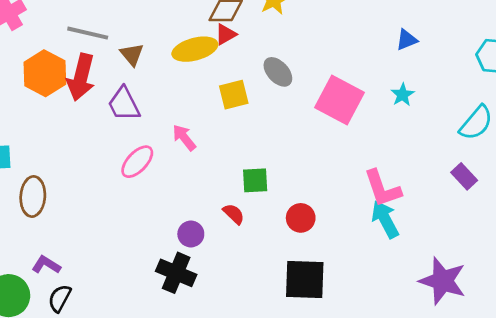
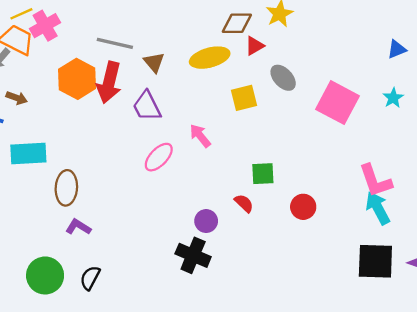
red triangle: (226, 34) -> (255, 46), moved
purple L-shape: (46, 265) -> (78, 227), moved
black square: (305, 280) -> (375, 261), moved

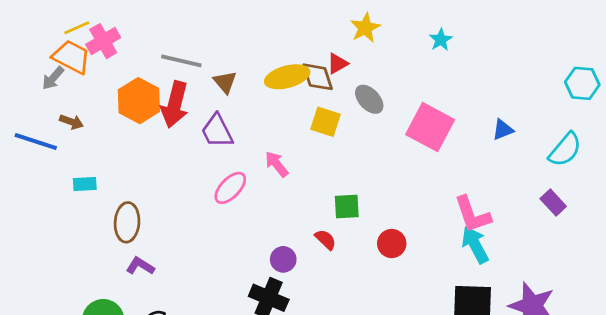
brown diamond: (237, 23) -> (318, 77), moved, turned 72
blue triangle: (397, 49) -> (503, 130), moved
yellow square: (244, 98) -> (326, 122), turned 32
cyan star: (393, 98) -> (441, 40), moved
cyan rectangle: (28, 154) -> (85, 184), size x0.6

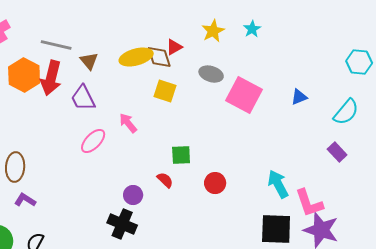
yellow star: (365, 28) -> (213, 31), moved
gray ellipse: (369, 99) -> (211, 74), moved, turned -30
pink L-shape: (472, 214) -> (309, 203), moved

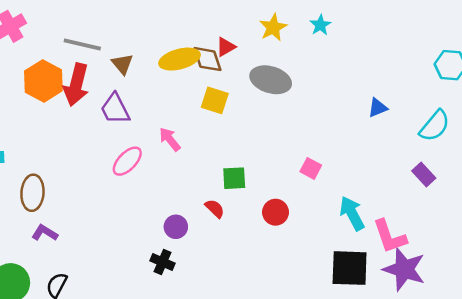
gray ellipse: (211, 74) -> (271, 80), size x1.4
pink square: (244, 95) -> (311, 168), moved, size x0.5
black cross: (122, 224) -> (162, 262), size x0.7

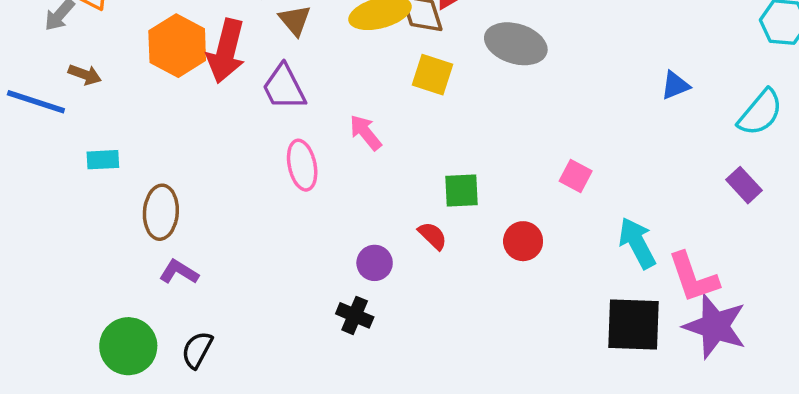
pink ellipse: (127, 161) -> (302, 165), turned -56

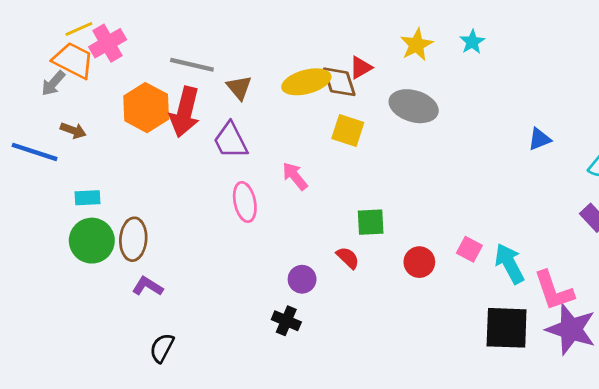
pink square: (576, 176) -> (469, 249), moved
green circle: (128, 346) -> (92, 241), moved

